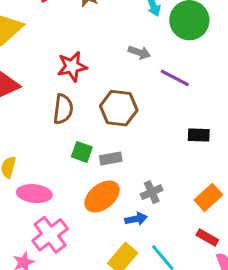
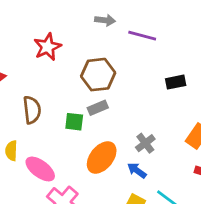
brown semicircle: (63, 109) -> (32, 110), moved
gray rectangle: (111, 159) -> (98, 108), moved
pink ellipse: (34, 194) -> (40, 169), turned 44
blue arrow: (136, 219) -> (137, 170), turned -120

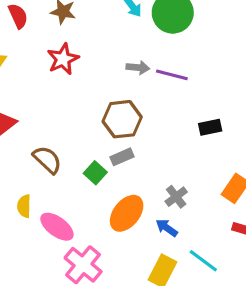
gray arrow: (105, 20) -> (138, 68), moved
red star: (48, 47) -> (63, 59), moved
brown semicircle: (32, 110) -> (47, 160), turned -40
green square: (74, 122) -> (95, 173), turned 36

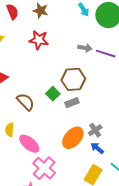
red star: (63, 59) -> (39, 40), turned 30
green square: (95, 173) -> (53, 94), moved
gray cross: (176, 197) -> (95, 130), moved

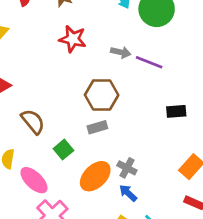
red star: (39, 40) -> (73, 39), moved
green square: (53, 94) -> (63, 150), moved
gray cross: (95, 130) -> (127, 168), turned -32

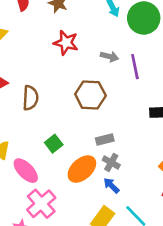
purple line: (149, 62) -> (135, 67), turned 55
brown semicircle: (33, 122) -> (30, 98), moved, turned 40
gray rectangle: (97, 127) -> (105, 140), moved

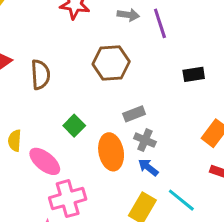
orange ellipse: (82, 169) -> (111, 152), turned -52
pink cross: (41, 204) -> (68, 199), turned 32

